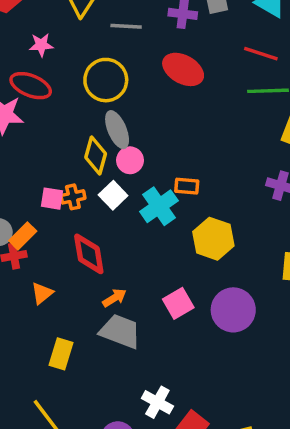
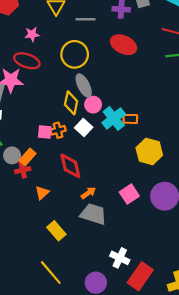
cyan cross: (159, 206) -> (114, 118), moved
yellow rectangle: (61, 354) -> (56, 231), turned -54

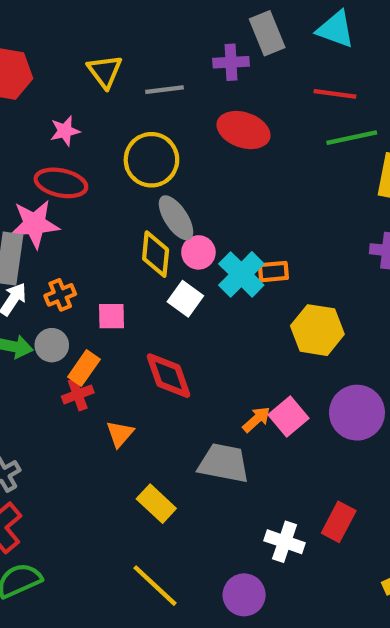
orange cross: (58, 130) -> (60, 295), moved
gray circle: (12, 155) -> (52, 345), moved
orange arrow: (88, 193) -> (256, 419), moved
red rectangle: (140, 276) -> (339, 522), moved, size x0.7

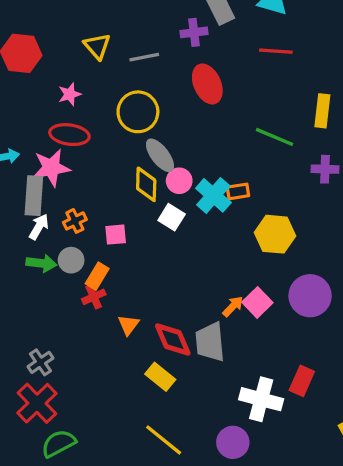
red ellipse: (243, 130) -> (207, 84), turned 51
green line: (352, 138) -> (275, 137), moved, turned 39
red diamond: (169, 376) -> (173, 340), moved
gray trapezoid: (224, 463) -> (210, 342), turned -102
white cross: (285, 542) -> (261, 399), size x1.4

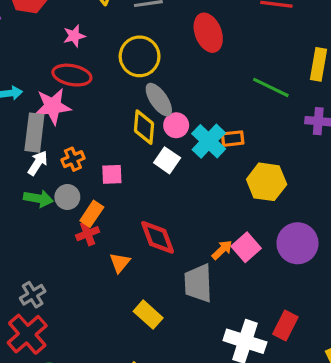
red diamond: (173, 340) -> (158, 237), moved

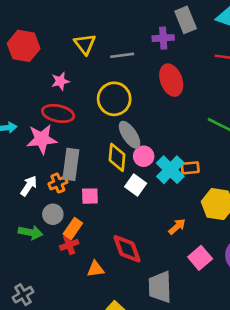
gray rectangle: (34, 133) -> (71, 164), moved
green arrow: (38, 199) -> (31, 232), moved
orange arrow: (222, 250) -> (177, 227), moved
orange triangle: (120, 263) -> (95, 269), turned 42

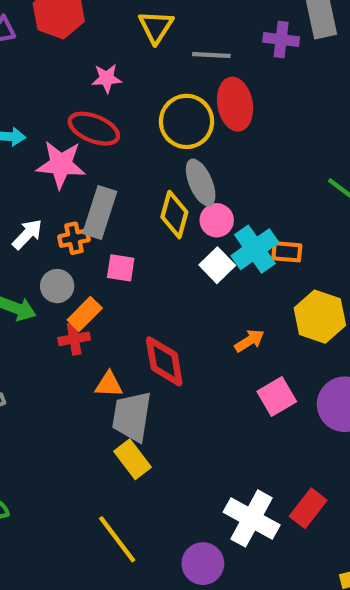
red ellipse: (171, 80) -> (235, 104), moved
white square: (136, 185) -> (217, 265), moved
gray trapezoid: (160, 287) -> (132, 416), moved

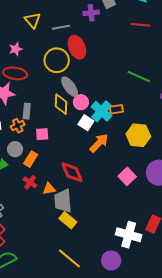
gray rectangle: (100, 213) -> (27, 111), size x0.7
red cross: (74, 339) -> (30, 182), moved, turned -32
orange arrow: (249, 341) -> (99, 143), moved, size x1.5

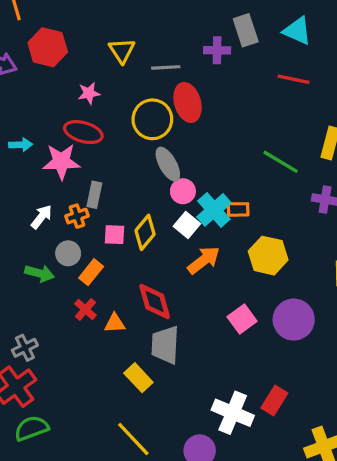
yellow diamond: (61, 104) -> (145, 232), moved, turned 30
gray trapezoid: (63, 201) -> (165, 345), moved

